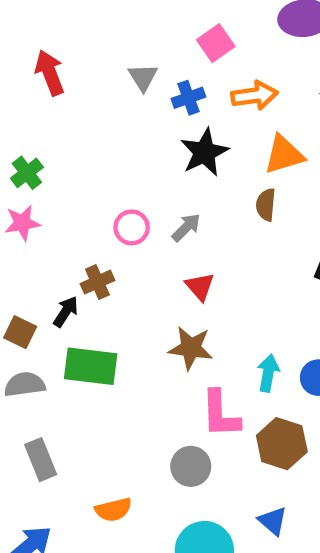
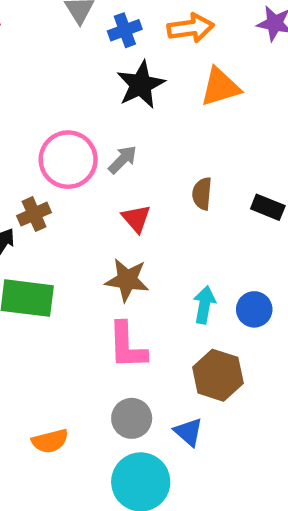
brown semicircle: (266, 205) -> (202, 194), moved
pink circle: (132, 227) -> (68, 160), size x1.6
pink L-shape: (220, 414) -> (127, 346), moved
gray circle: (191, 466) -> (132, 418), moved
blue triangle: (273, 521) -> (188, 432), moved

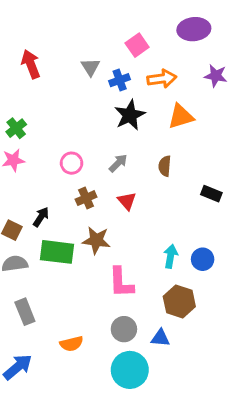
pink circle: (68, 160) -> (72, 163), moved, size x0.6
brown semicircle: (202, 194) -> (165, 166), moved
brown cross: (34, 214) -> (86, 198), moved
brown star: (127, 280) -> (96, 240), moved
blue triangle: (188, 432) -> (160, 338), turned -36

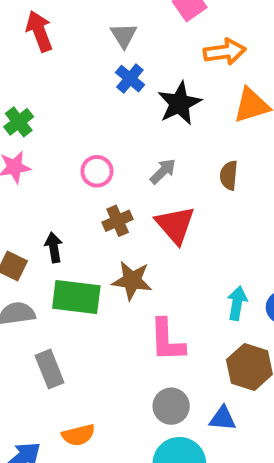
blue cross: (120, 80) -> (130, 79), moved, turned -30
red triangle: (127, 201) -> (175, 225), size x1.5
black arrow: (41, 217) -> (54, 248), turned -42
gray rectangle: (25, 312) -> (50, 369), moved
orange semicircle: (72, 344) -> (78, 435), moved

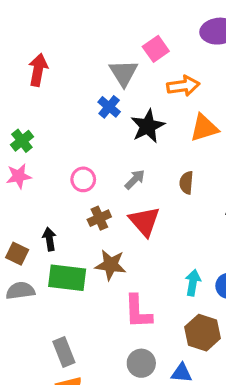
red arrow: (39, 31) -> (38, 70), turned 32
gray triangle: (124, 35) -> (124, 73), moved, size x1.4
gray rectangle: (50, 369) -> (64, 352), moved

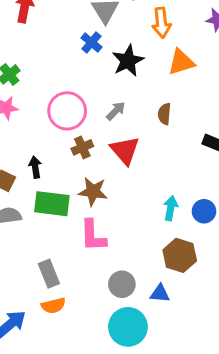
orange arrow: (183, 86) -> (161, 23), turned 92
pink circle: (83, 179) -> (67, 111), size x1.6
pink L-shape: (138, 312) -> (93, 236), moved

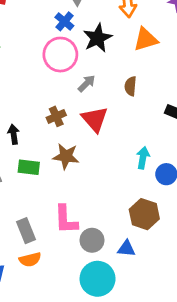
pink circle: (67, 111) -> (60, 55), moved
green rectangle: (52, 204) -> (29, 167), size x0.7
cyan arrow: (171, 208) -> (143, 158), moved
pink L-shape: (93, 236) -> (66, 220), moved

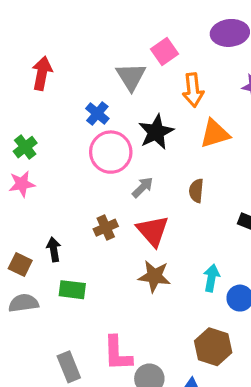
blue cross: (64, 21) -> (97, 113), moved
brown star: (66, 156) -> (154, 276), moved

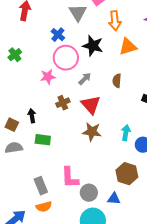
black star: (156, 132) -> (93, 46), turned -30
pink star: (22, 184) -> (48, 77), moved

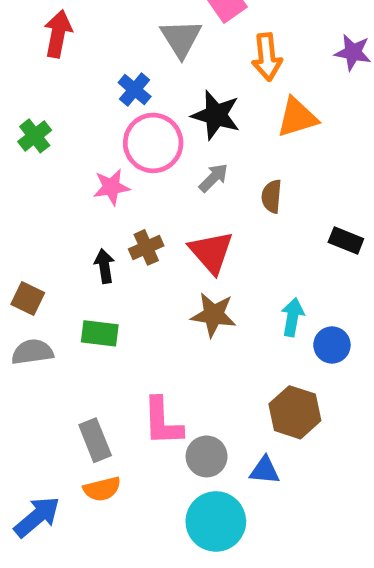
gray arrow: (85, 79) -> (214, 178), moved
black arrow: (32, 116) -> (104, 266), moved

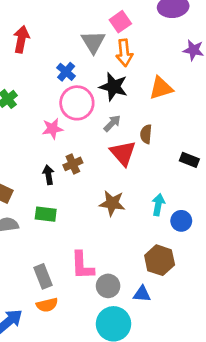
orange arrow: (267, 57) -> (124, 53), moved
red triangle: (211, 252) -> (123, 153), moved

